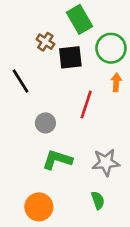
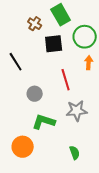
brown cross: (45, 42) -> (35, 24), moved
red line: (86, 105) -> (66, 80), turned -35
gray star: (106, 162) -> (77, 111), moved
orange circle: (39, 207) -> (23, 147), moved

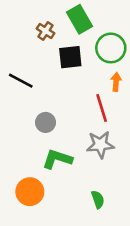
black line: (16, 62) -> (21, 81), turned -30
red line: (66, 80) -> (102, 108), moved

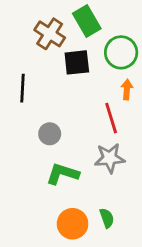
brown cross: (45, 31) -> (50, 34), size x1.5
black line: (21, 81) -> (23, 88), turned 65
orange circle: (30, 192) -> (73, 224), moved

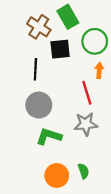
black line: (23, 88) -> (35, 69), moved
gray circle: (50, 134) -> (39, 105), size x1.5

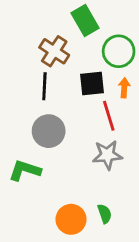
brown cross: (39, 27) -> (54, 51), moved
black square: (60, 49) -> (92, 83), moved
green L-shape: (49, 136) -> (25, 170), moved

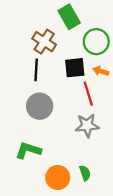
orange arrow: (124, 88) -> (101, 71), turned -77
green L-shape: (25, 170) -> (28, 150), moved

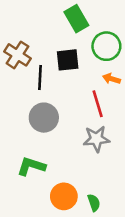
brown cross: (44, 42) -> (18, 55), moved
black square: (75, 68) -> (68, 60), moved
green semicircle: (85, 173) -> (94, 203), moved

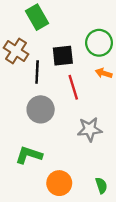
green rectangle: (76, 19) -> (37, 17), moved
red line: (98, 104) -> (73, 87), moved
green semicircle: (94, 203) -> (101, 185), moved

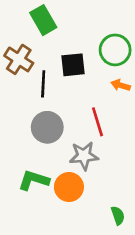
red line: (73, 87) -> (97, 122), moved
gray star: (90, 129) -> (84, 156), moved
orange circle: (59, 183) -> (69, 187), moved

